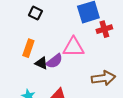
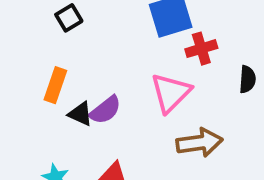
black square: (35, 13) -> (69, 18), turned 32
pink triangle: (73, 47) -> (171, 93), moved, turned -45

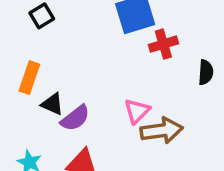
pink triangle: (171, 93) -> (137, 111), moved, size x0.7
purple semicircle: (105, 110) -> (75, 118), moved

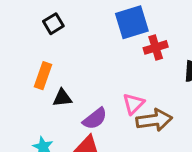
black triangle: (52, 104) -> (62, 98), turned -30
purple semicircle: (75, 118) -> (95, 119), moved

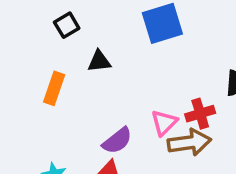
red cross: (156, 47) -> (200, 114), moved
black triangle: (62, 98) -> (99, 61), moved

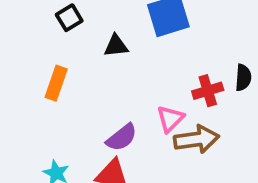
black triangle: (99, 61) -> (116, 46), moved
red cross: (200, 114) -> (208, 91), moved

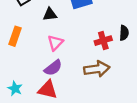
pink triangle: (170, 119) -> (55, 43), moved

